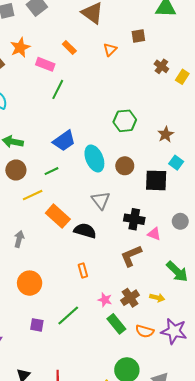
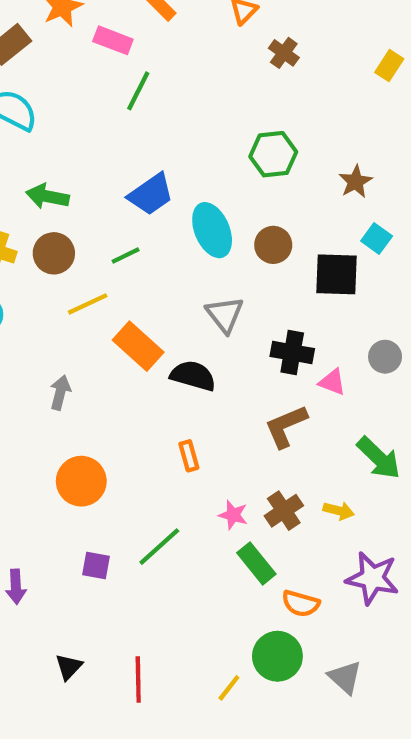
brown cross: (161, 66) -> (284, 53), moved
orange semicircle: (145, 331) -> (301, 604), moved

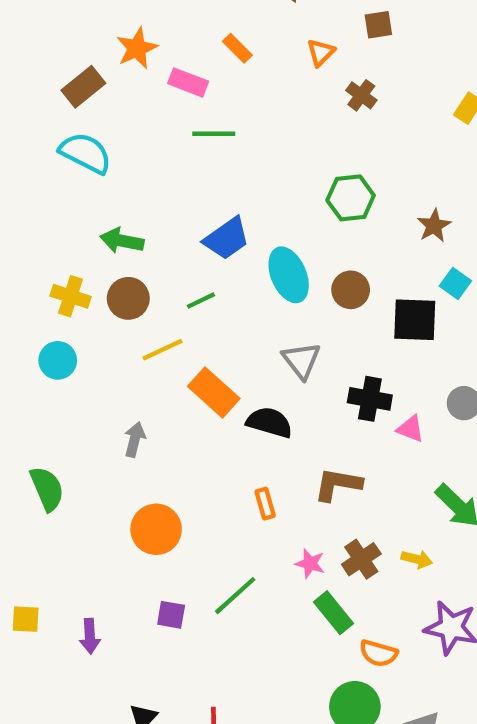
green line: (138, 91) -> (214, 134), turned 63
brown L-shape: (286, 426) -> (338, 484), moved, turned 33

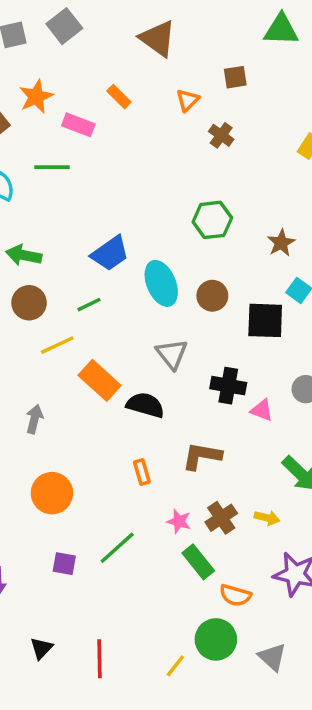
green line: (214, 134) -> (52, 167), moved

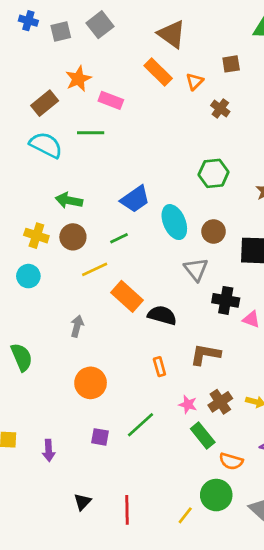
orange rectangle: (119, 97) -> (158, 72), moved, size x1.5
gray triangle: (172, 354) -> (196, 269), moved

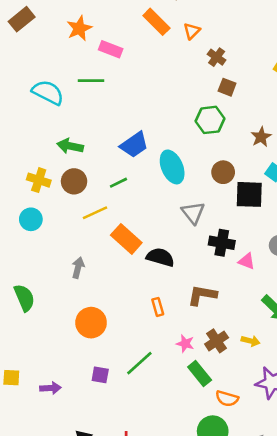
brown square: (231, 64) -> (227, 87), moved, turned 30
brown rectangle: (45, 103) -> (22, 19), moved
brown circle: (214, 231) -> (223, 172), moved
purple arrow: (49, 450) -> (50, 388), turned -90

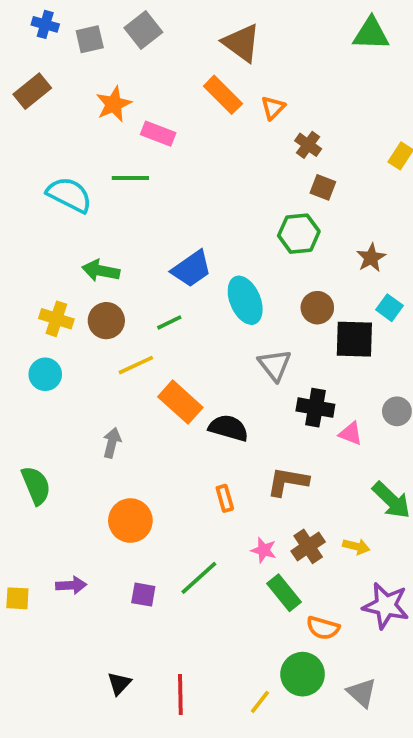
purple arrow: (50, 388) -> (71, 585), moved

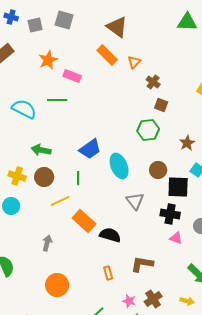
gray square: (143, 30) -> (64, 20), turned -36
green line: (169, 322) -> (78, 178), turned -64
black cross: (315, 408) -> (170, 214), moved
yellow arrow: (356, 546) -> (187, 301), moved

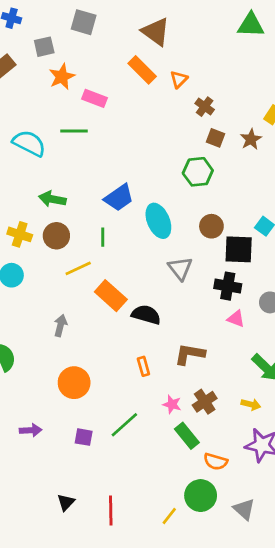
gray square: (35, 25) -> (44, 47), moved
brown star: (187, 143) -> (251, 139), moved

